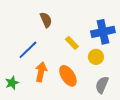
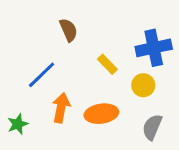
orange ellipse: (68, 76) -> (101, 114), turned -65

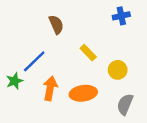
blue cross: (154, 48) -> (121, 16), moved, size x0.6
green star: (18, 124) -> (15, 81), moved

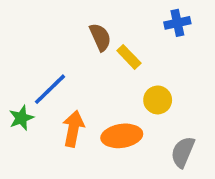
brown semicircle: (56, 24) -> (100, 37), moved
yellow rectangle: (88, 53) -> (129, 57), moved
yellow circle: (118, 70) -> (158, 100), moved

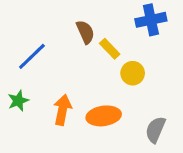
blue cross: (177, 23) -> (151, 20), size x1.4
blue line: (50, 89) -> (32, 56), moved
yellow circle: (158, 100) -> (133, 73), moved

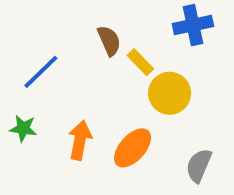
yellow circle: (133, 73) -> (170, 93), size x1.4
green star: (18, 101) -> (23, 128), turned 30
orange ellipse: (104, 116) -> (133, 148), turned -40

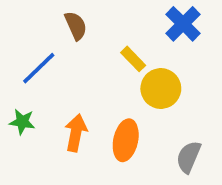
blue cross: (193, 25) -> (183, 24), turned -33
brown semicircle: (109, 41) -> (76, 26), moved
orange ellipse: (133, 148) -> (126, 140), turned -30

